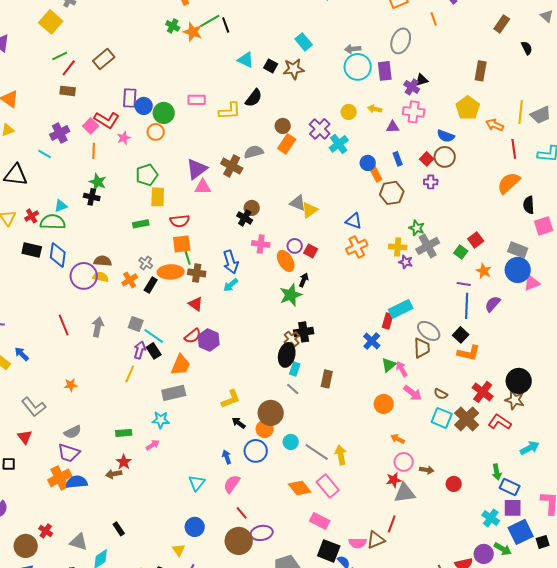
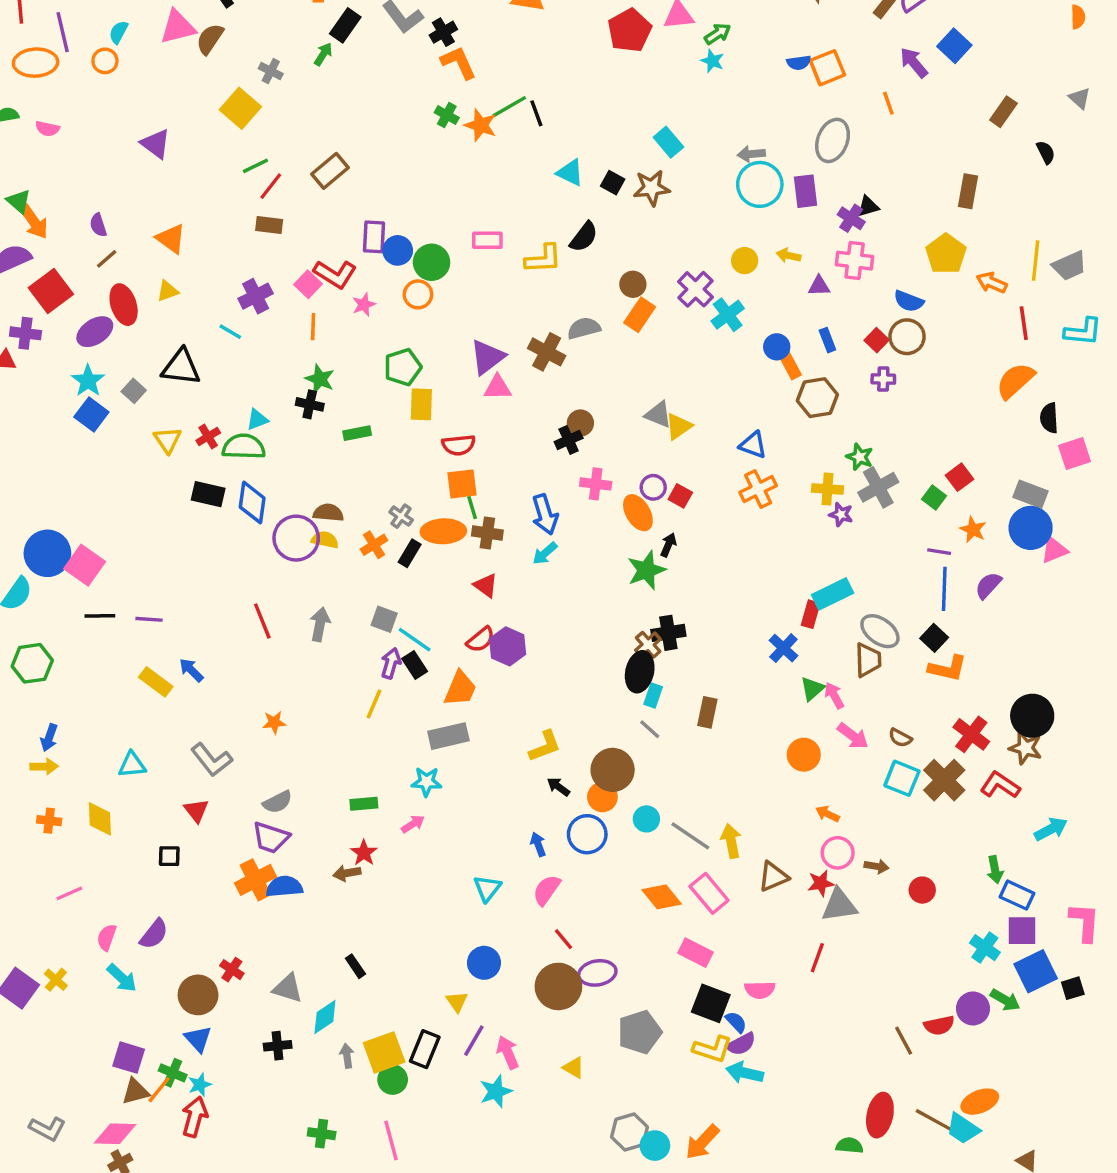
black cross: (245, 218) -> (569, 440), turned 35
green rectangle: (141, 224) -> (357, 433), moved
brown triangle: (376, 540) -> (773, 876), moved

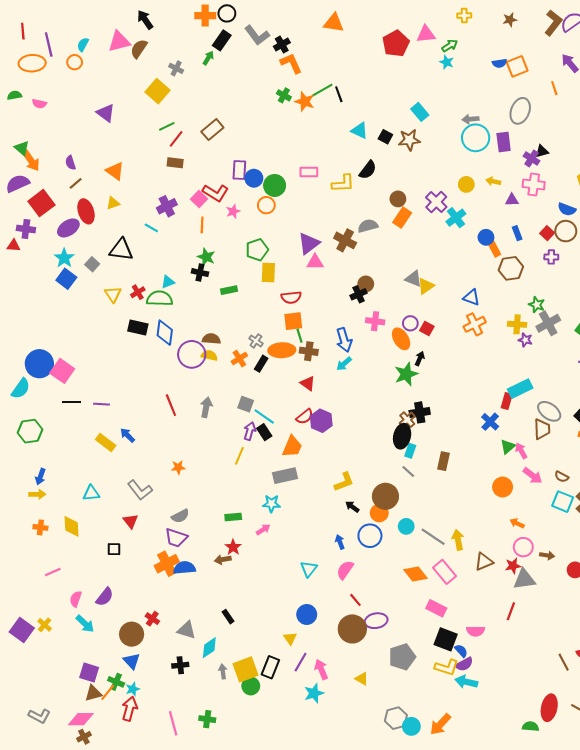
pink line: (391, 1140) -> (173, 723), moved

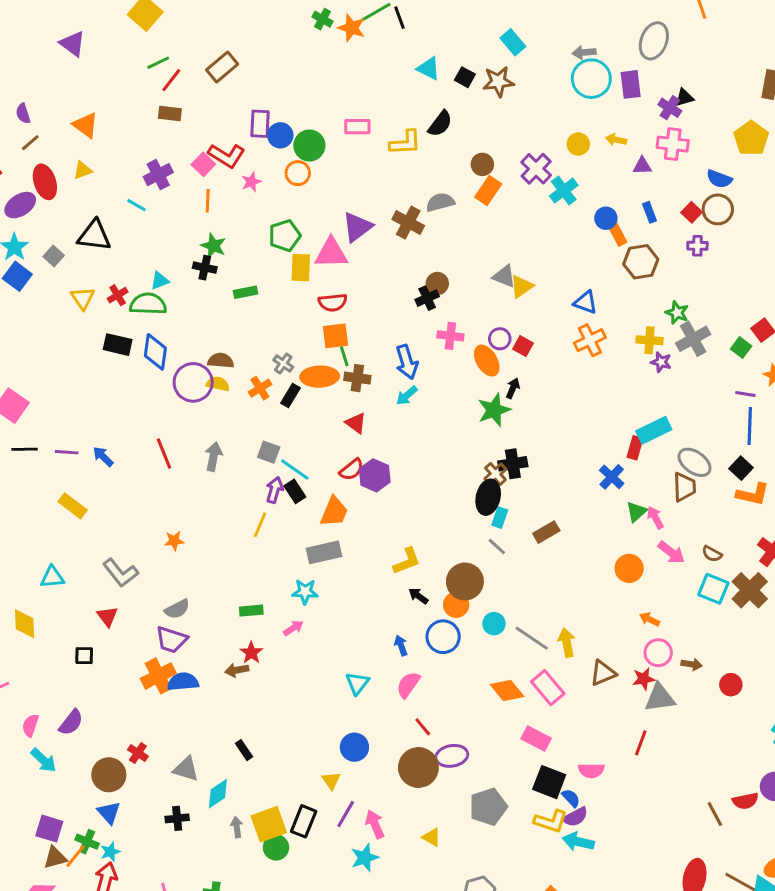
pink triangle: (315, 262) -> (331, 253), moved, size x1.4
blue arrow: (127, 435) -> (103, 457), moved
brown rectangle: (443, 461) -> (546, 532), turned 48

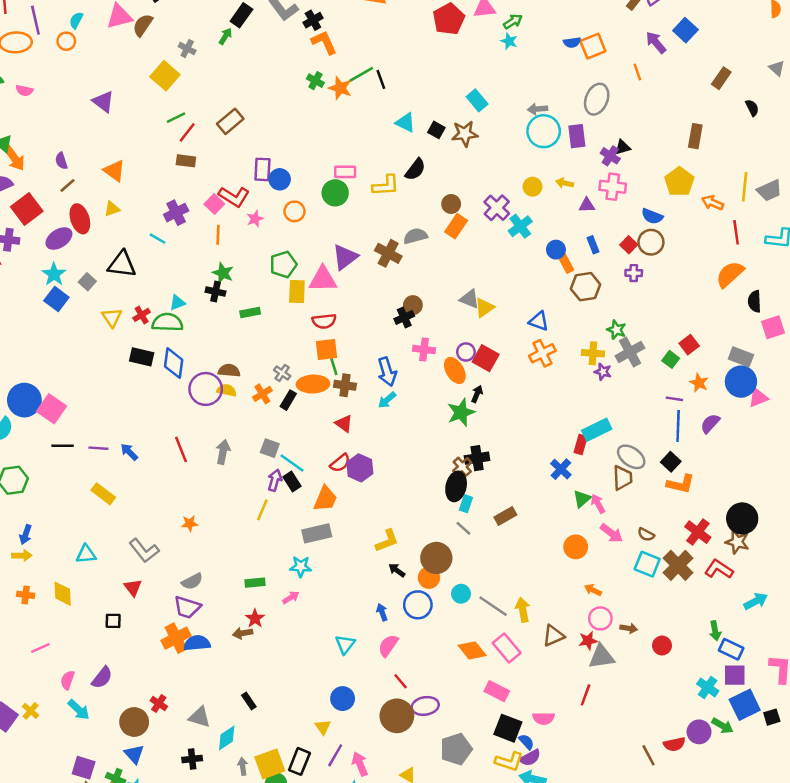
green circle: (309, 145) -> (335, 193), moved
red square: (523, 346) -> (486, 358), size x1.5

